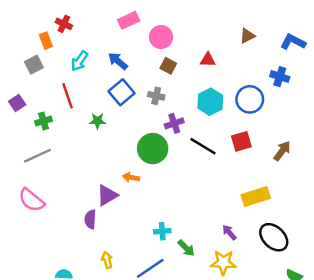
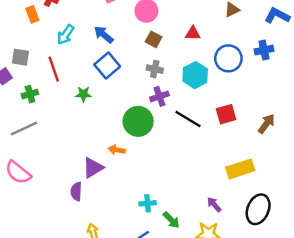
gray square: (34, 65) -> (20, 57), moved, turned 36
blue cross: (280, 77) -> (264, 50), turned -30
gray cross: (156, 96) -> (155, 69), moved
blue circle: (250, 99) -> (228, 58), moved
black ellipse: (274, 237) -> (258, 209), turned 68

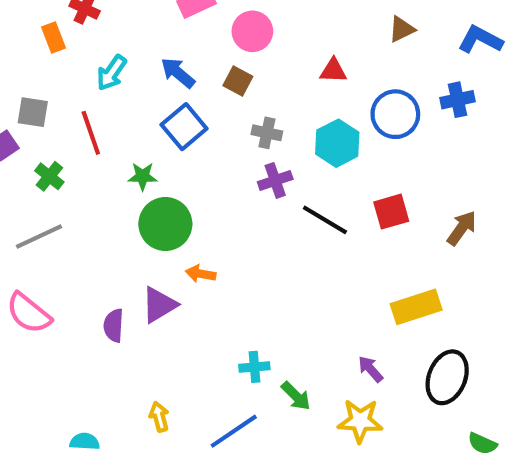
brown square: (154, 39) -> (238, 81), moved
green cross: (30, 94) -> (49, 176), turned -35
green circle: (138, 121) -> (165, 224), moved
purple semicircle: (76, 191) -> (114, 326), moved

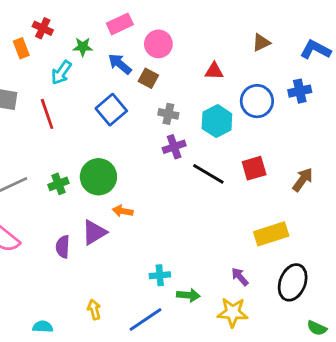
blue arrow: (178, 73) -> (120, 64), moved
green cross: (49, 176) -> (58, 184), moved, turned 30
green star: (143, 176) -> (83, 47), moved
green arrow: (296, 396) -> (188, 295), turned -40

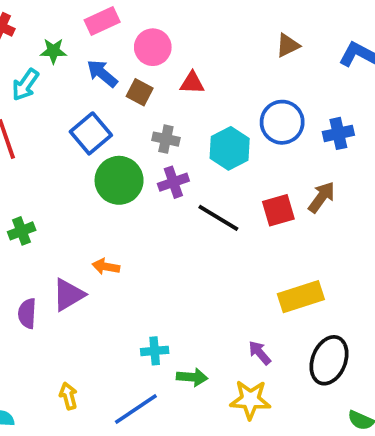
red triangle: (214, 71) -> (192, 83), moved
blue cross: (300, 91) -> (338, 133), moved
green circle: (98, 177) -> (119, 180), moved
brown arrow: (303, 180) -> (321, 197), moved

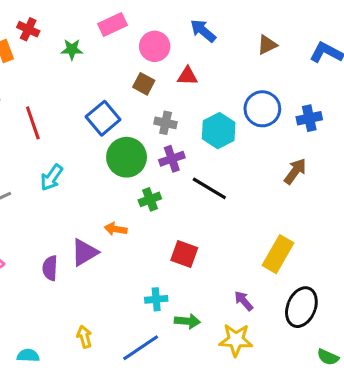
blue arrow: (102, 73) -> (203, 31), moved
cyan arrow: (25, 85) -> (52, 178), moved
red square: (278, 210) -> (184, 254), moved, turned 36
green cross: (22, 231) -> (150, 199), moved
yellow rectangle: (301, 297) -> (278, 254), turned -42

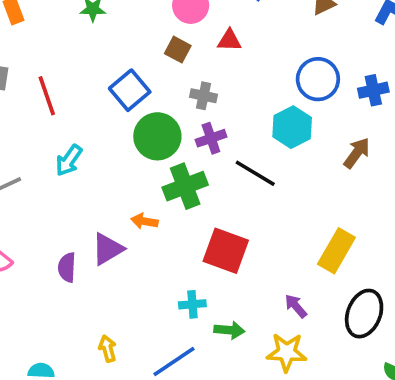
cyan hexagon: (219, 131) -> (292, 127), moved
green cross: (150, 199) -> (185, 186), size x1.6
red square: (184, 254) -> (226, 251), size x1.4

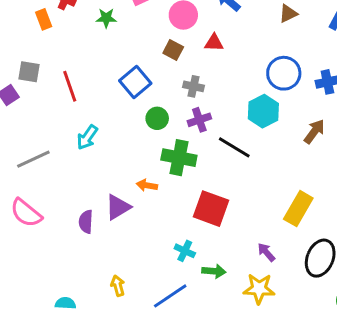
green circle: (157, 136) -> (157, 118), size x0.6
green cross: (185, 186) -> (179, 158), turned 32
cyan cross: (192, 304) -> (185, 251), turned 30

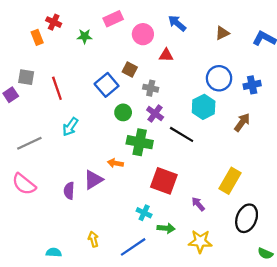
brown square: (173, 50) -> (130, 69), moved
purple cross: (199, 120) -> (155, 114), turned -35
purple arrow: (266, 252) -> (198, 204), moved

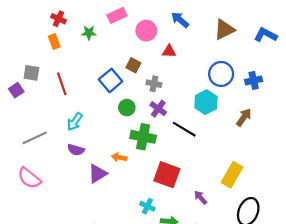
brown triangle: (222, 33) -> (224, 30), size x1.5
orange rectangle: (37, 37) -> (54, 41), moved
purple semicircle: (69, 191) -> (76, 150), moved, turned -77

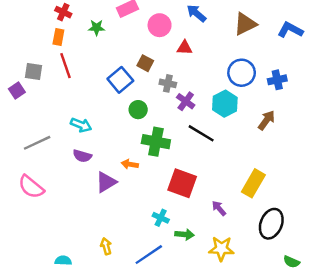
orange rectangle: (54, 41) -> (58, 37), turned 32
red line: (62, 84) -> (66, 66), moved
purple cross: (158, 109) -> (186, 101), moved
cyan arrow: (75, 122) -> (81, 125), turned -102

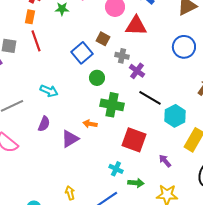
red triangle: (184, 48) -> (136, 26), size x1.6
cyan hexagon: (225, 104) -> (175, 116), moved
purple semicircle: (82, 156) -> (44, 124), moved, turned -84

